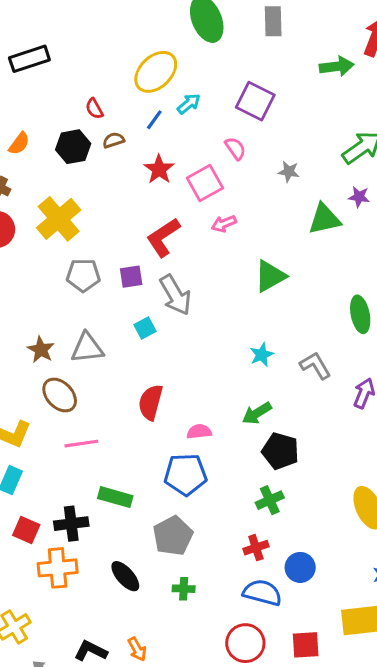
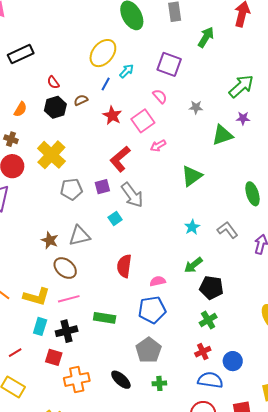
green arrow: (337, 66) -> (206, 37), moved, turned -45
red semicircle: (94, 109) -> (53, 82), moved
pink line: (81, 444) -> (69, 299), moved
green rectangle: (115, 497) -> (105, 318), moved
black cross: (71, 524) -> (67, 331), moved

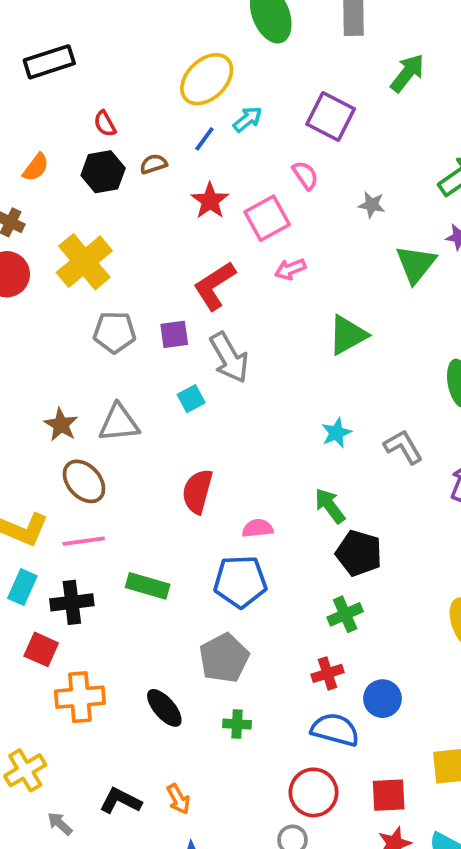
green triangle: (222, 135) -> (416, 264), turned -40
green arrow: (193, 265) -> (330, 506), turned 84

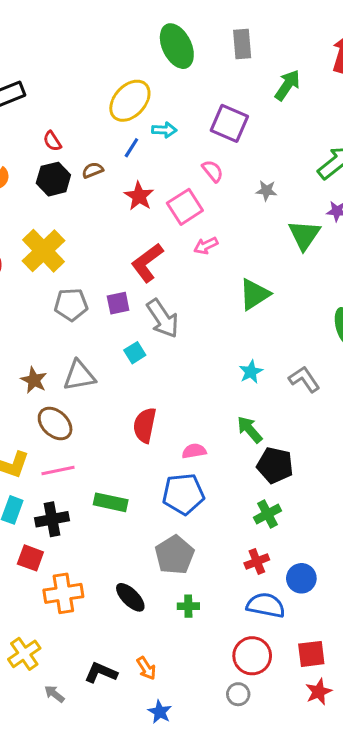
cyan arrow: (248, 119) -> (164, 130), turned 45

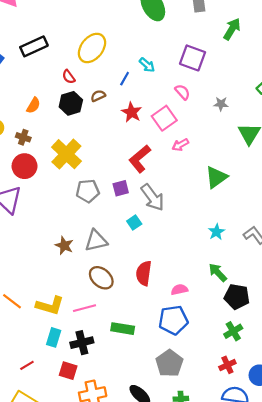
yellow ellipse: (130, 101) -> (92, 48), moved
cyan arrow: (164, 130) -> (147, 65), turned 42
brown ellipse: (55, 424) -> (101, 278), moved

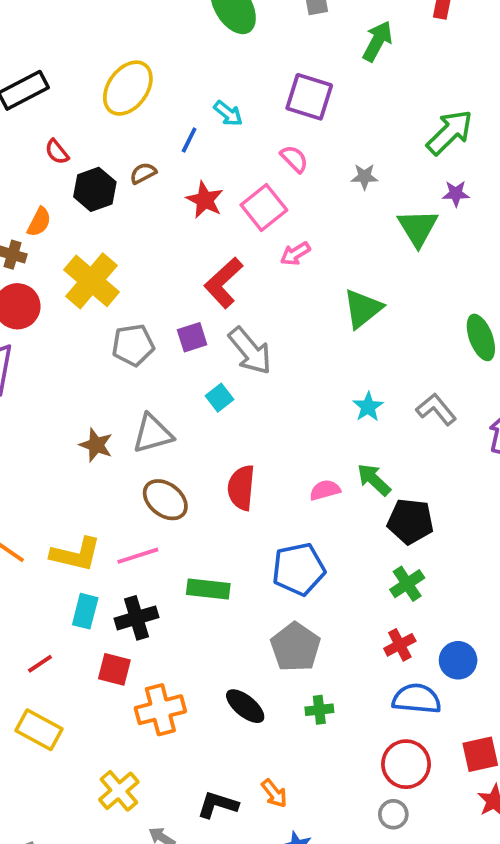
red semicircle: (69, 77) -> (57, 152), moved
orange semicircle: (33, 105) -> (39, 222), moved
pink semicircle: (179, 290) -> (325, 490), moved

